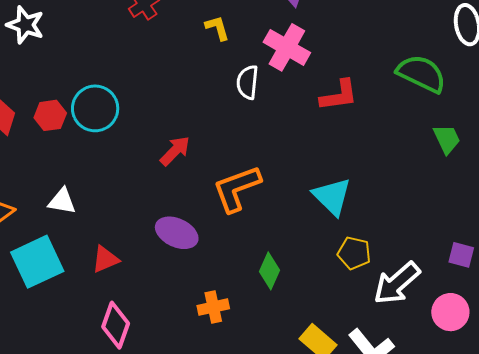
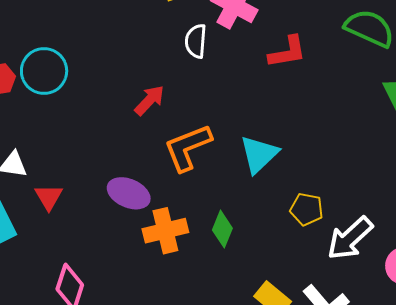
red arrow: (175, 151) -> (149, 100), moved
cyan triangle: (332, 197) -> (259, 154), moved, turned 33
red triangle: (105, 259) -> (49, 197), moved, turned -36
orange cross: (213, 307) -> (165, 231), moved, size x1.4

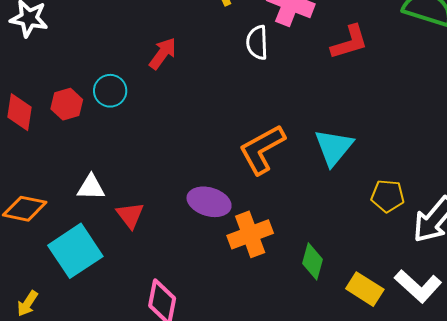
cyan circle: (44, 71) -> (110, 91), size x0.7
red arrow: (149, 100) -> (163, 53), moved
green diamond: (222, 229) -> (312, 261), moved

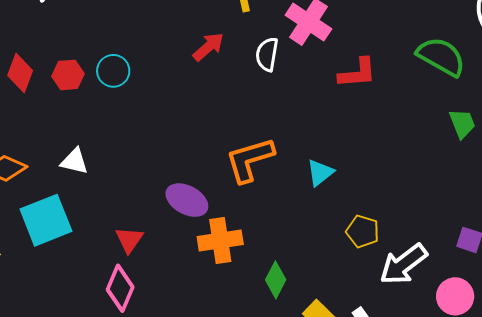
red arrow: (163, 53) -> (208, 47), moved
cyan triangle: (334, 147) -> (320, 173), size x0.7
red triangle: (130, 215) -> (129, 240), moved

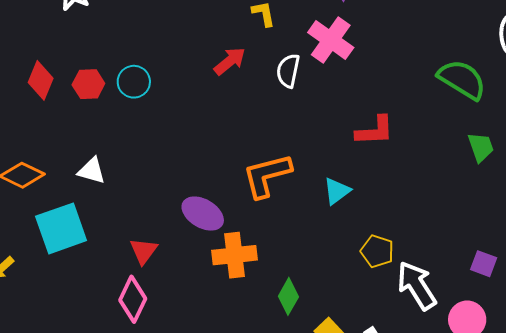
red L-shape: (357, 73) -> (375, 131), moved
white arrow: (403, 264) -> (417, 286), turned 93

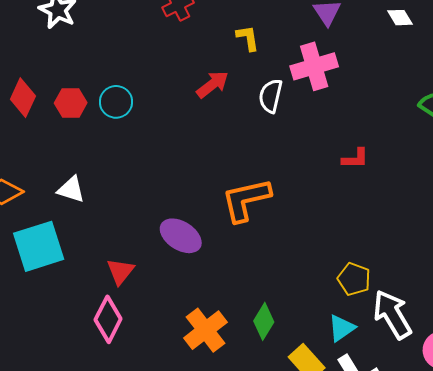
pink cross: (331, 40) -> (314, 66), turned 36
red L-shape: (375, 131) -> (355, 158), size x0.7
cyan triangle: (337, 191) -> (342, 328), moved
orange cross: (235, 255) -> (205, 330), moved, turned -33

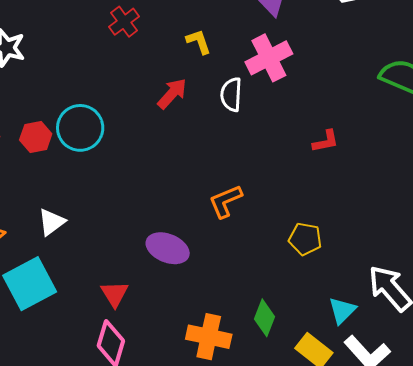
cyan circle: (116, 102) -> (80, 128), size x1.4
white triangle: (71, 189) -> (52, 222), turned -44
orange L-shape: (246, 200) -> (226, 201), size x0.7
yellow pentagon: (354, 279) -> (305, 239), moved
orange cross: (205, 330) -> (209, 337), turned -30

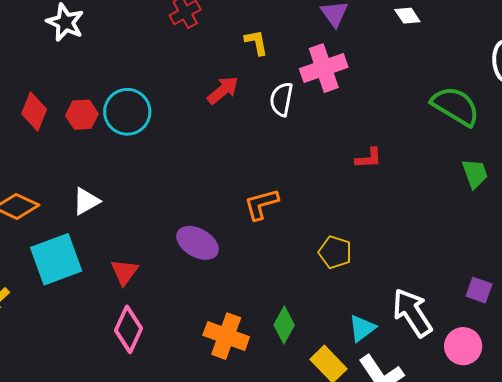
red triangle: (115, 294) -> (124, 272), moved

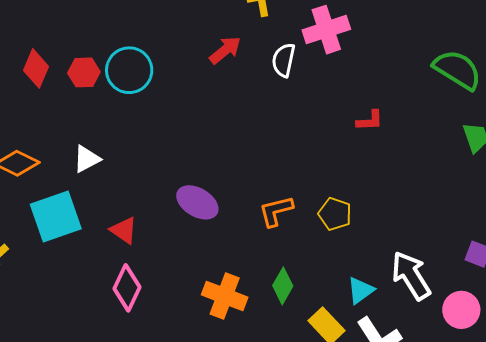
orange L-shape: (261, 204) -> (276, 211), moved
red triangle: (124, 272) -> (124, 230), turned -32

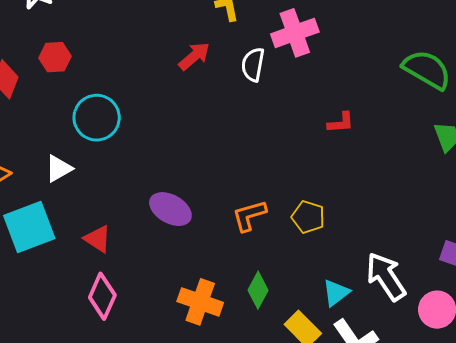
cyan circle: (129, 70) -> (97, 118), moved
red hexagon: (84, 72) -> (55, 57), moved

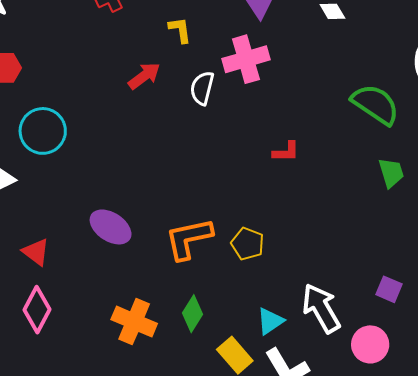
orange L-shape: (249, 216) -> (189, 239), size x1.4

